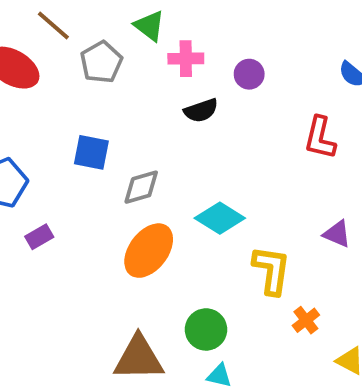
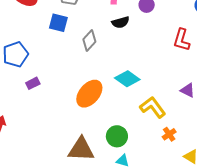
blue square: (91, 152) -> (58, 23), moved
gray diamond: (141, 187) -> (89, 41), moved, turned -35
yellow L-shape: (272, 270) -> (153, 107), turned -48

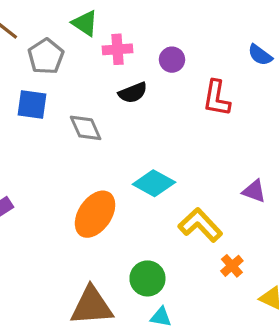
red L-shape: (182, 40) -> (217, 98), moved
gray diamond: (89, 41) -> (86, 128), turned -60

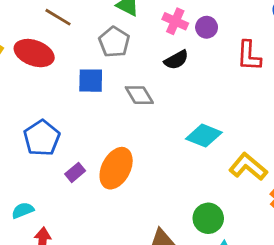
pink cross: (117, 49) -> (175, 21), moved, turned 35
gray pentagon: (46, 56) -> (114, 42), moved
orange ellipse: (95, 214) -> (116, 168), moved

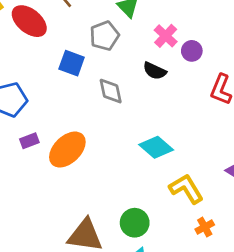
black semicircle: (176, 60) -> (155, 71), turned 35

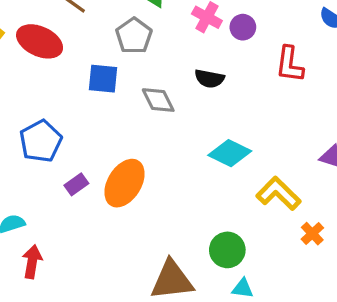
black semicircle: (155, 71) -> (209, 79), moved

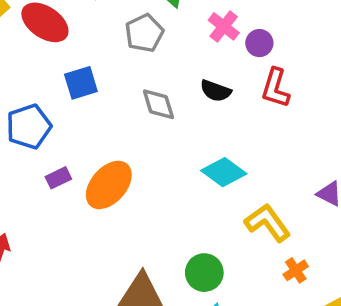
red L-shape: (290, 64) -> (275, 88), moved
blue square: (103, 79) -> (81, 83), moved, turned -32

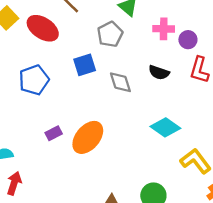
pink cross: (224, 26) -> (164, 29), turned -36
blue square: (81, 83) -> (85, 65), moved
blue pentagon: (29, 127) -> (34, 80), moved

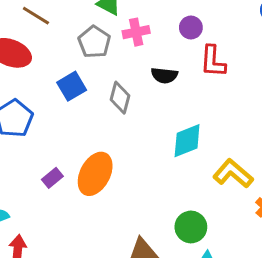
pink cross: (164, 29) -> (136, 32), moved
gray diamond: (120, 82) -> (120, 98), turned 45
cyan diamond: (165, 127) -> (187, 141), turned -44

